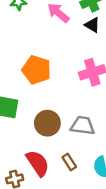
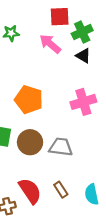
brown circle: (47, 123) -> (30, 142), moved
gray trapezoid: (83, 126) -> (61, 147), moved

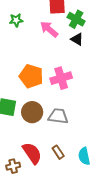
green cross: (82, 32) -> (76, 19), turned -36
pink cross: (83, 102) -> (61, 78), moved

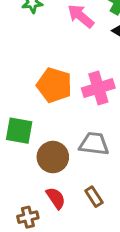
brown circle: (32, 112) -> (53, 157), moved
red semicircle: (32, 153) -> (56, 198), size x0.7

